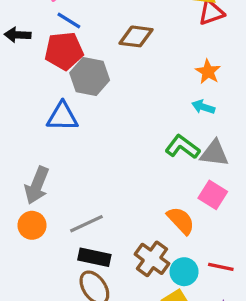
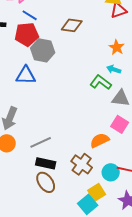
green L-shape: (182, 147) -> (101, 82), moved
orange semicircle: (181, 220) -> (100, 140), turned -72
cyan circle: (184, 272) -> (111, 172), moved

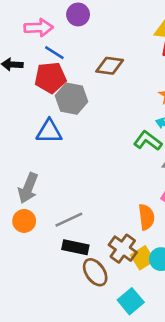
orange semicircle: (100, 140) -> (146, 217), turned 108
brown ellipse: (46, 182) -> (95, 272), moved
yellow square: (97, 192) -> (143, 258), moved

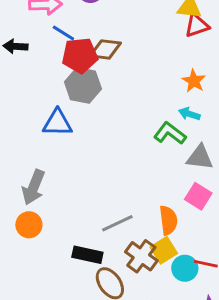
brown diamond: (110, 66) -> (105, 49), moved
red pentagon: (50, 78) -> (80, 55), moved
gray line: (69, 220) -> (117, 223), moved
yellow square: (143, 258) -> (164, 250), moved

